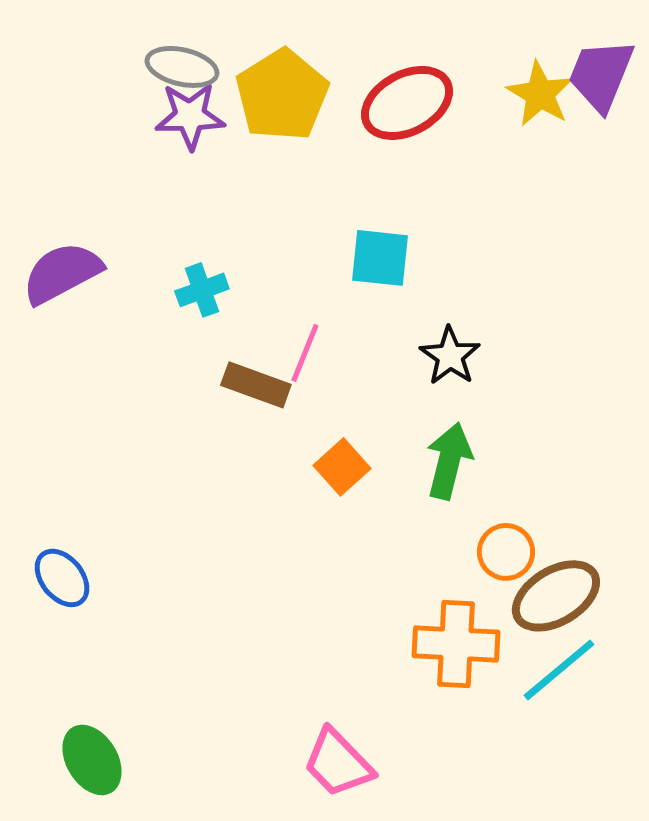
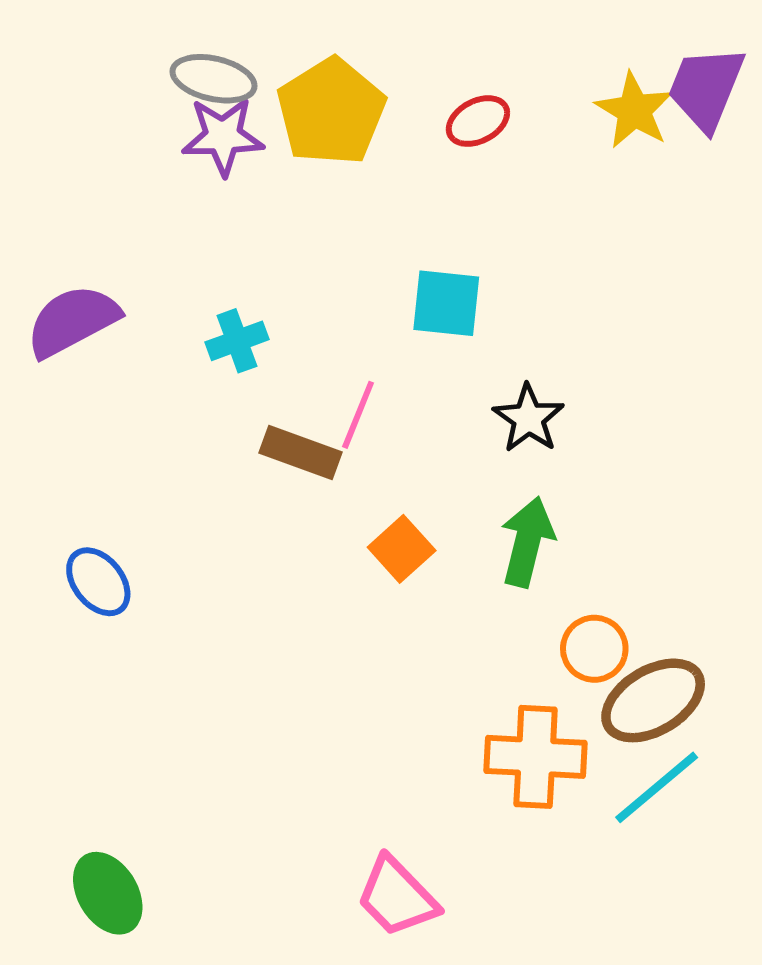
red ellipse: (407, 103) -> (478, 121), size x0.6
blue ellipse: (62, 578) -> (98, 582), moved

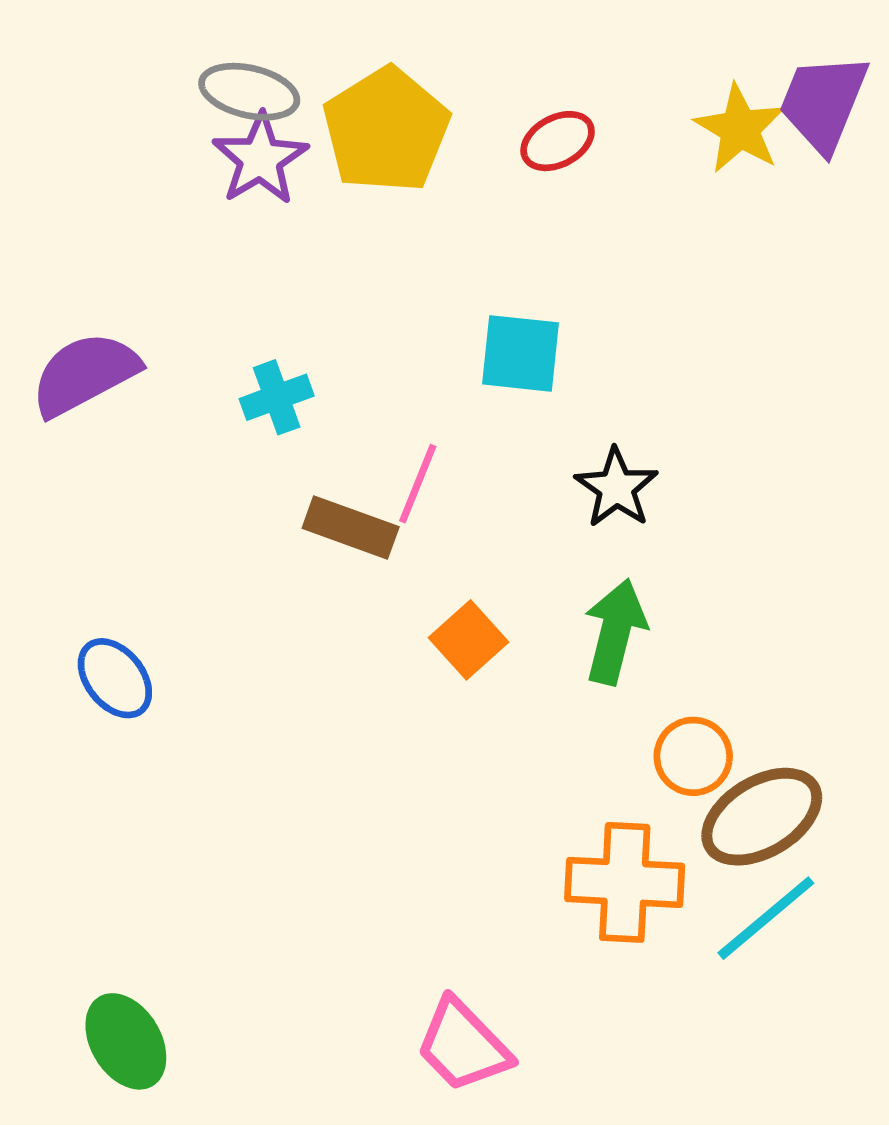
purple star: (223, 136) -> (260, 159), turned -30

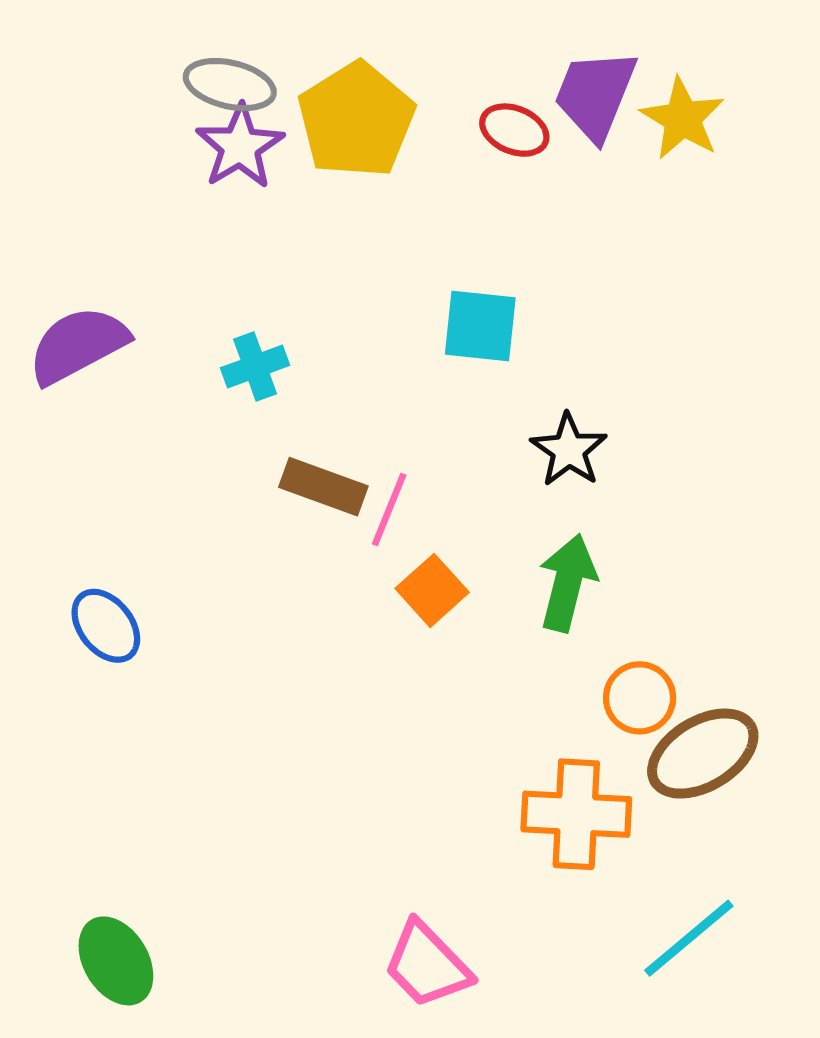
purple trapezoid: (823, 103) -> (595, 95), moved
red ellipse: (558, 141) -> (514, 130), turned 50
pink line: (418, 484) -> (389, 509), moved
cyan line: (766, 918) -> (689, 938), moved

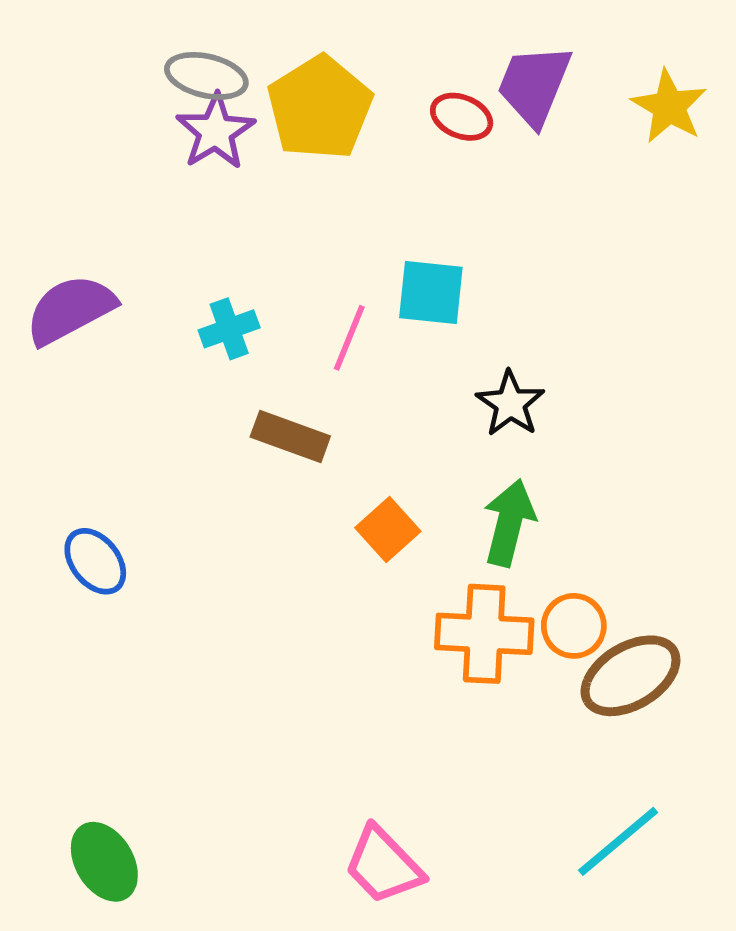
yellow star: (683, 119) -> (669, 107), moved
pink line: (389, 509) -> (349, 338), moved
orange cross: (576, 814) -> (484, 634), moved

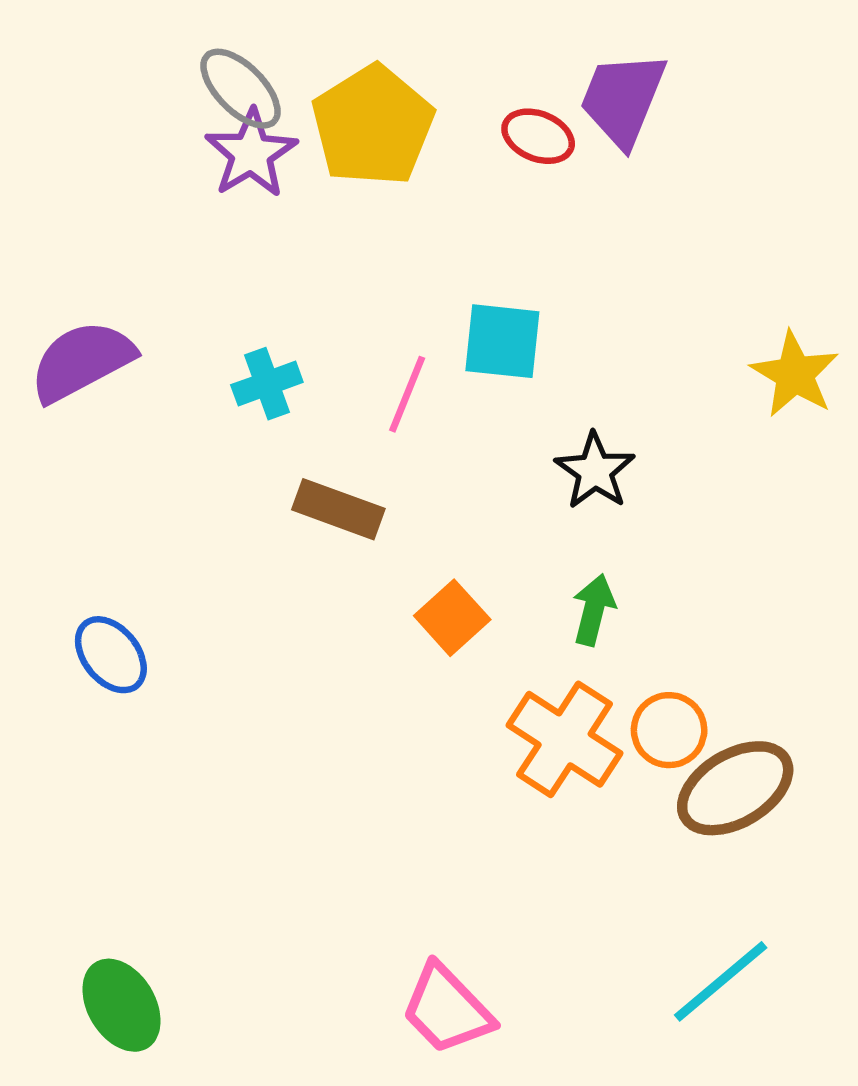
gray ellipse: (206, 76) -> (241, 89), turned 32
yellow star: (669, 107) -> (795, 374), moved
green arrow: (509, 523) -> (594, 610), size x0.7
orange cross: (484, 634) -> (565, 739), turned 30

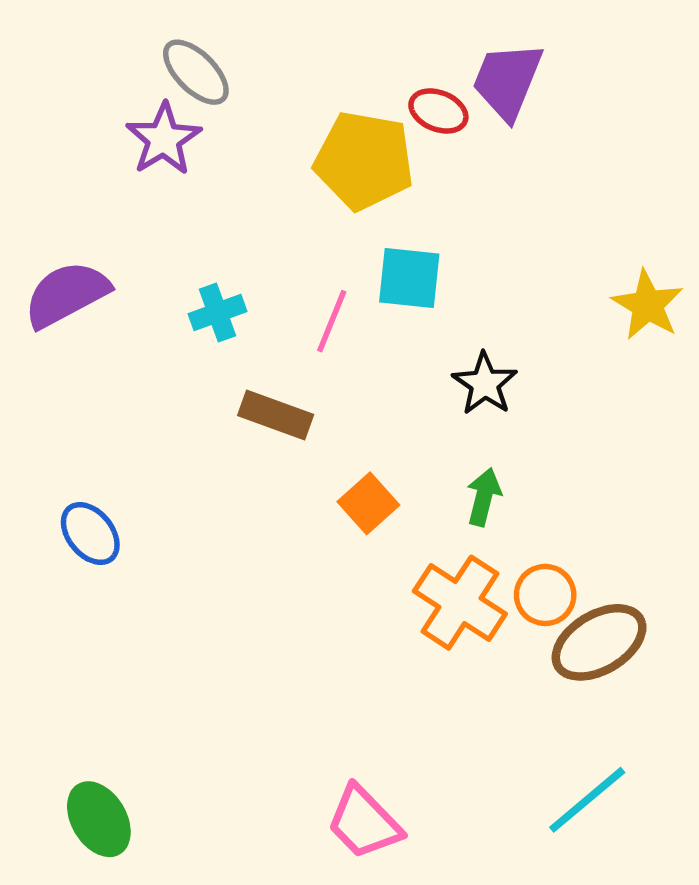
yellow pentagon: (373, 126) -> (364, 161), moved, turned -30
purple star: (251, 153) -> (164, 139), moved

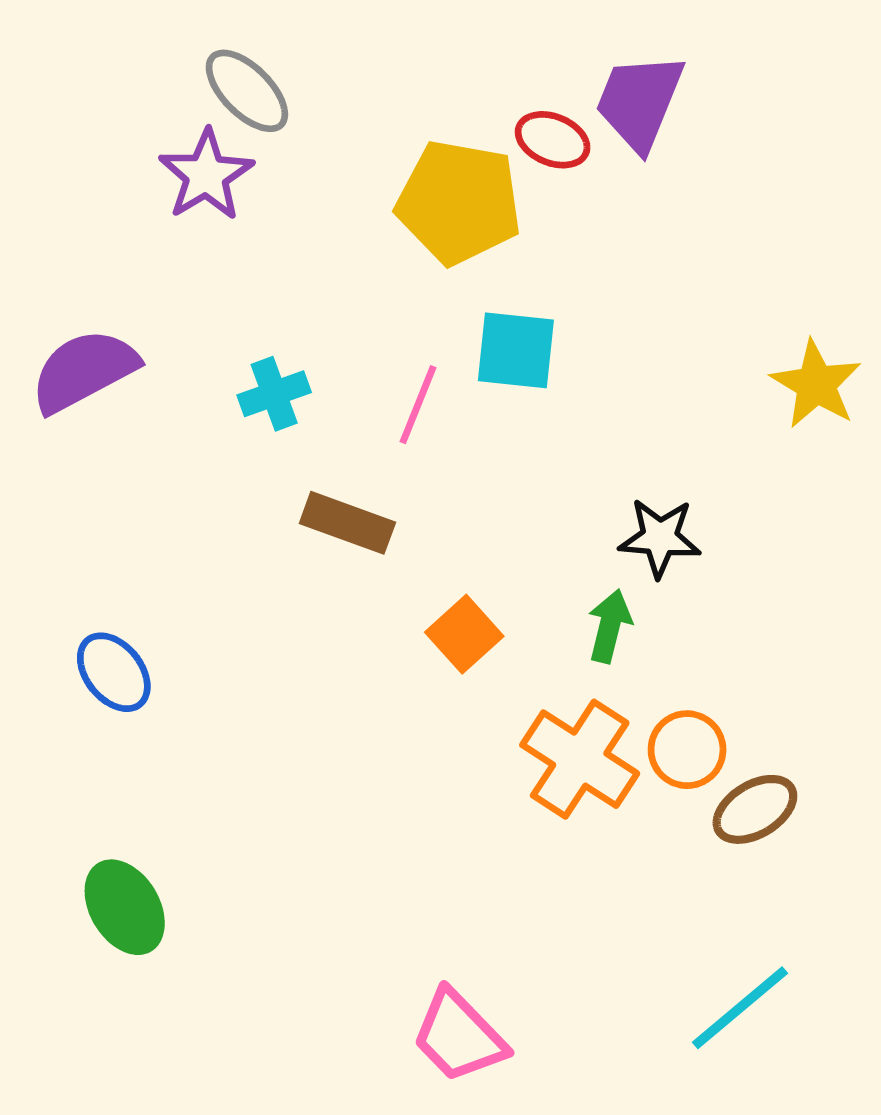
black star: (485, 384) -> (660, 538), moved, turned -30
brown ellipse: (599, 642) -> (755, 809), size x0.7
green ellipse: (99, 819) -> (125, 907), moved

